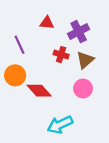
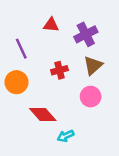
red cross: (61, 55) -> (60, 70), moved, turned -32
red diamond: (39, 91) -> (43, 114), moved
cyan arrow: (60, 125) -> (65, 136), size x0.6

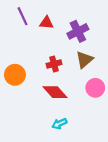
purple line: (21, 49) -> (23, 16), moved
pink circle: (91, 97) -> (95, 88), moved
red diamond: (43, 114) -> (55, 92), moved

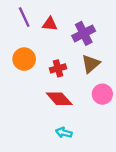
orange circle: (15, 75) -> (24, 59), moved
cyan arrow: (59, 124) -> (64, 133), turned 40

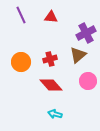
red triangle: (50, 24) -> (51, 17), moved
purple cross: (84, 33) -> (86, 33), moved
orange circle: (24, 59) -> (21, 62), moved

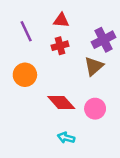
purple line: (21, 15) -> (26, 31), moved
red cross: (50, 59) -> (60, 46), moved
pink circle: (88, 81) -> (95, 109), moved

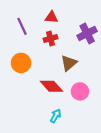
brown triangle: (94, 66) -> (69, 63), moved
cyan arrow: (66, 138) -> (56, 116), turned 104

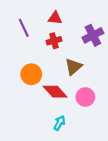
orange circle: (21, 63) -> (31, 74), moved

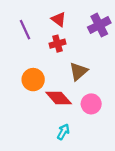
red triangle: (55, 18) -> (59, 19), turned 32
purple cross: (93, 35) -> (99, 25), moved

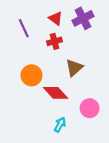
purple cross: (99, 25) -> (83, 18), moved
pink circle: (91, 104) -> (90, 108), moved

